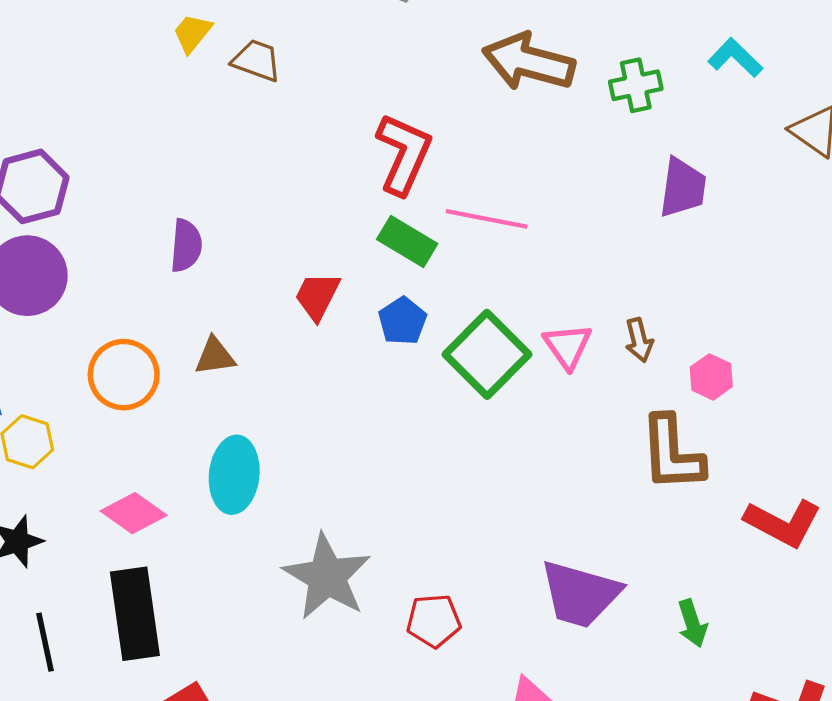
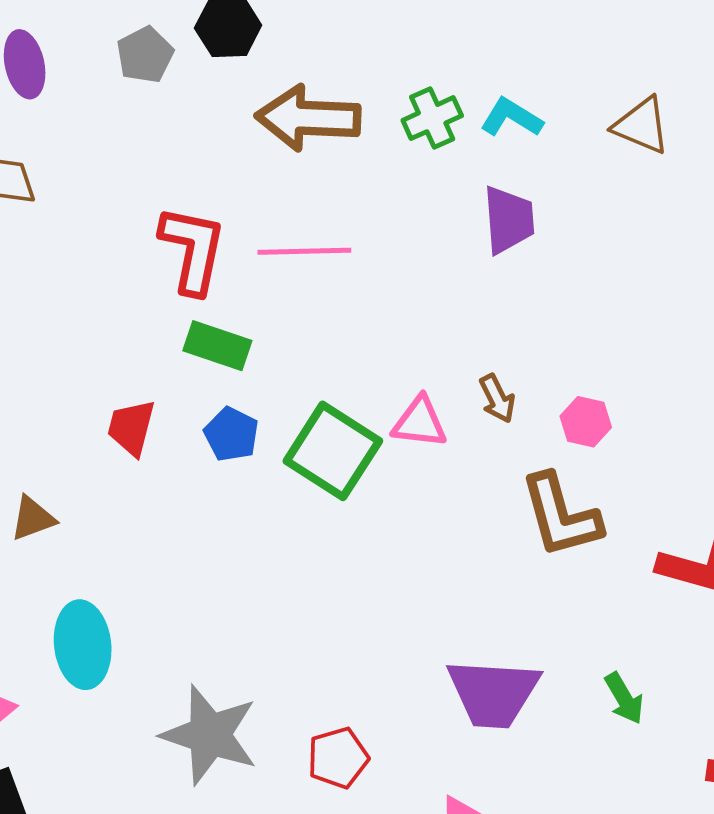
cyan L-shape: (735, 58) -> (512, 118), moved
pink line: (487, 219) -> (304, 251), moved
pink triangle: (568, 346) -> (420, 422), turned -36

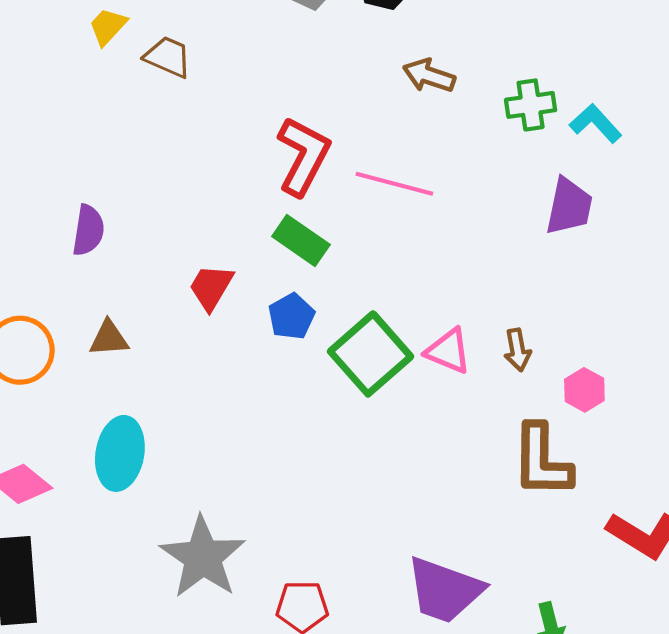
brown arrow: (308, 118) -> (429, 76), size x0.6

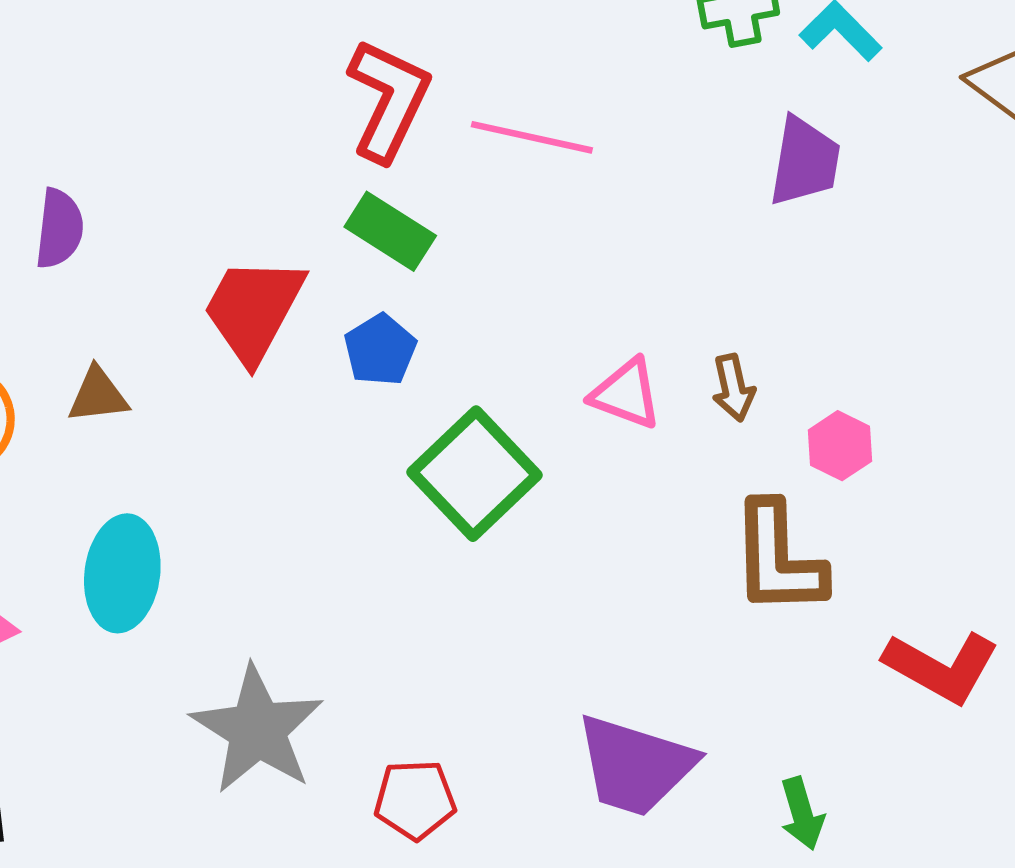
red trapezoid: (211, 287) -> (254, 309), size x1.5
green square: (370, 354) -> (475, 474), moved

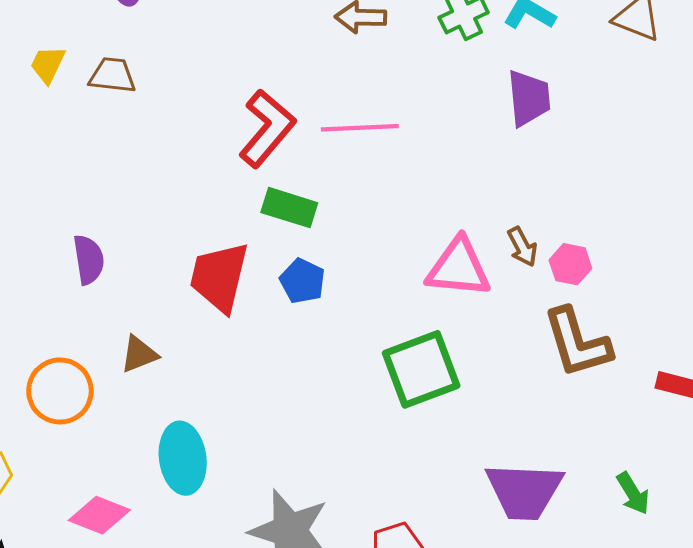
red L-shape: (389, 100) -> (267, 128), turned 30
pink triangle: (626, 394) -> (458, 268), size x1.4
pink hexagon: (840, 446) -> (570, 264), moved
green square: (475, 474) -> (421, 369), moved, turned 38

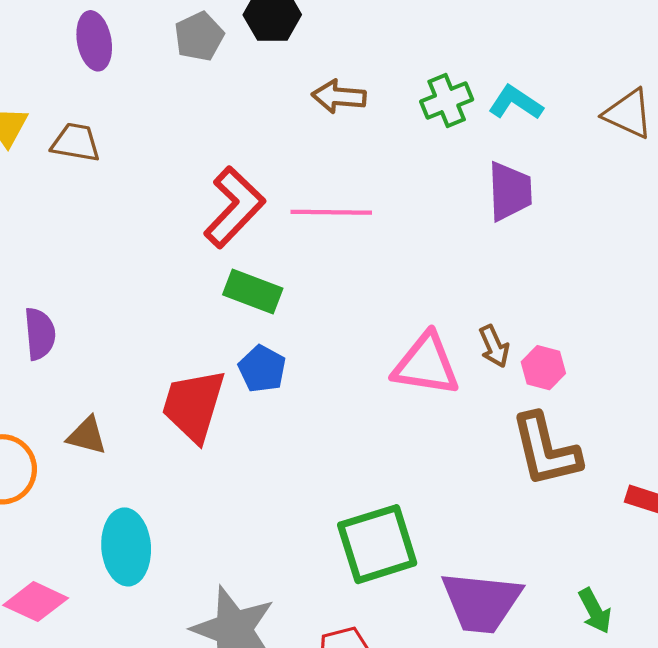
red trapezoid: (219, 277) -> (194, 405), moved
brown triangle: (139, 354) -> (87, 436), turned 33
green square: (421, 369) -> (377, 544), moved

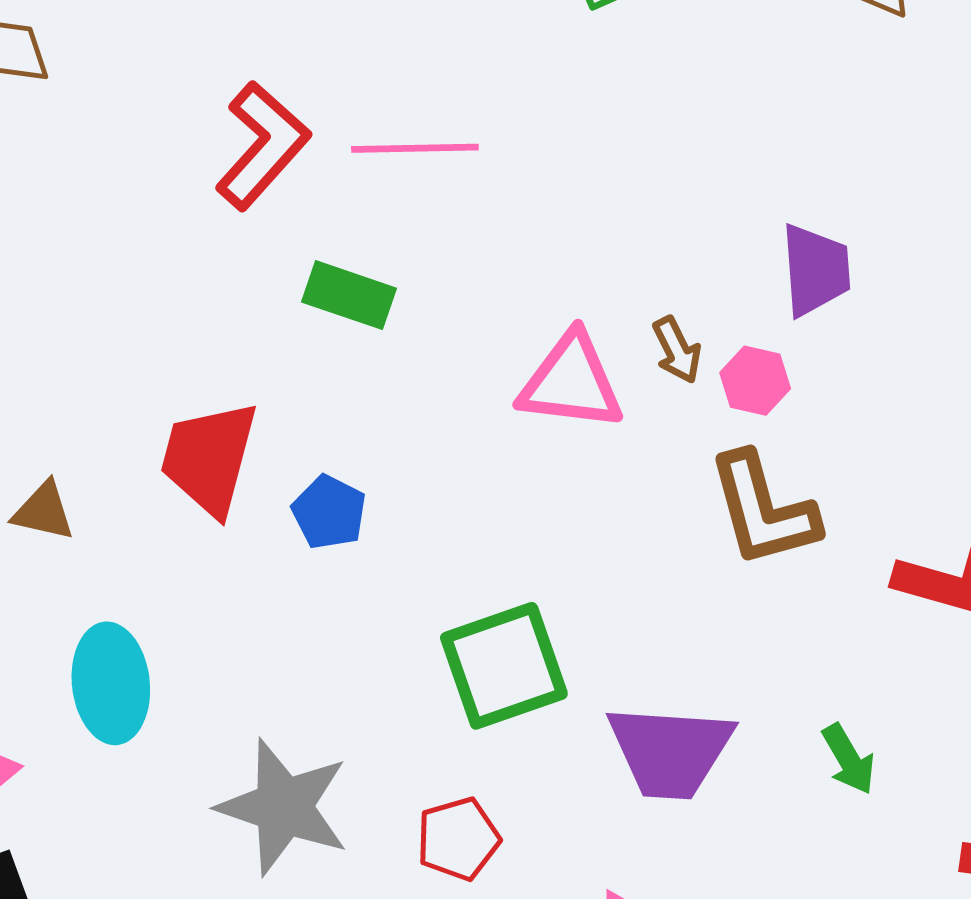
purple trapezoid: (510, 191) -> (815, 270), moved
green rectangle: (253, 291) -> (349, 295), moved
blue pentagon: (262, 369) -> (329, 512), moved

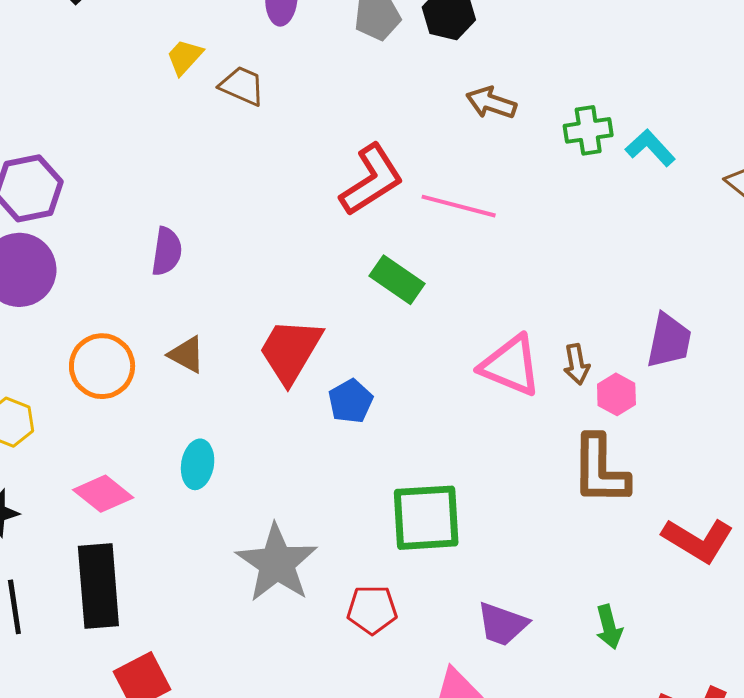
cyan ellipse: (111, 683) -> (198, 464), size x0.7
purple trapezoid: (670, 751) -> (502, 624), moved, size x0.7

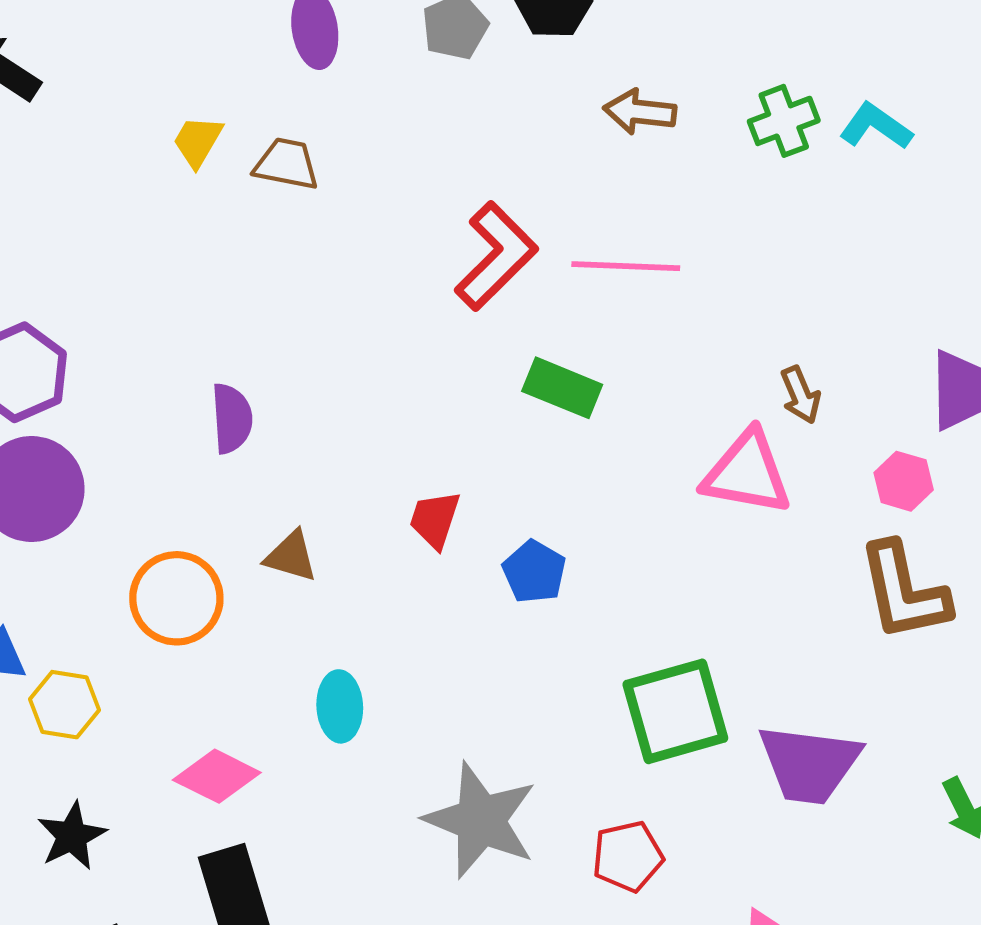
red trapezoid: (290, 351) -> (435, 520), size x0.6
brown arrow: (576, 364) -> (801, 395), moved
purple trapezoid: (502, 624) -> (809, 764), moved, size x1.4

